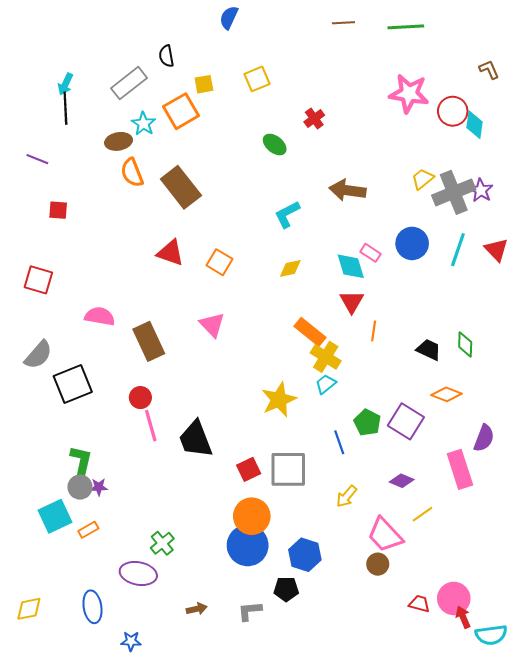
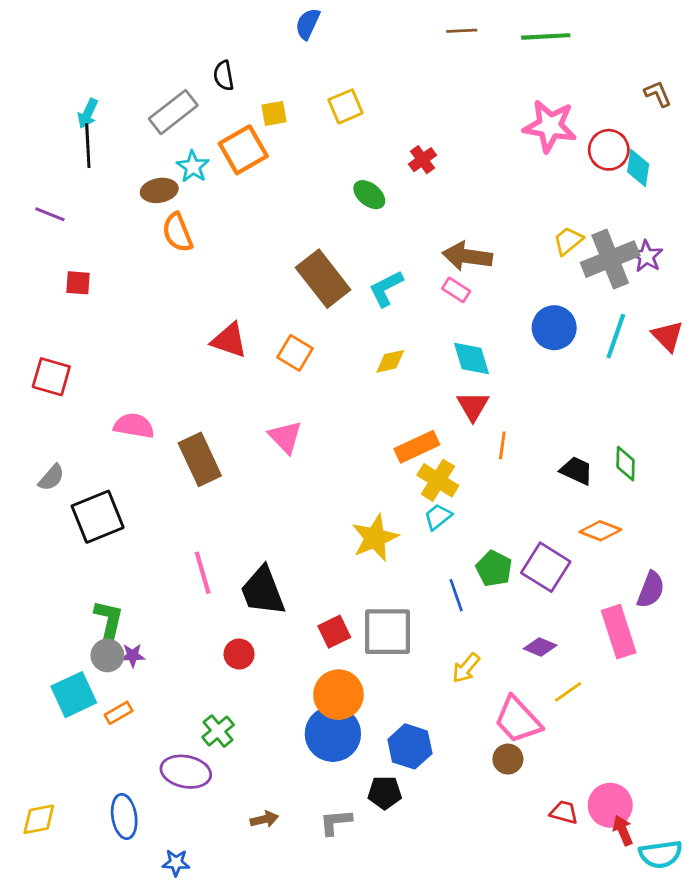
brown rectangle: (181, 187) -> (323, 279), moved
pink rectangle: (370, 253) -> (456, 290), moved
orange rectangle: (310, 332) -> (417, 447), turned -64
gray semicircle: (38, 355) -> (51, 478), size x0.7
red circle: (140, 398) -> (239, 654), moved

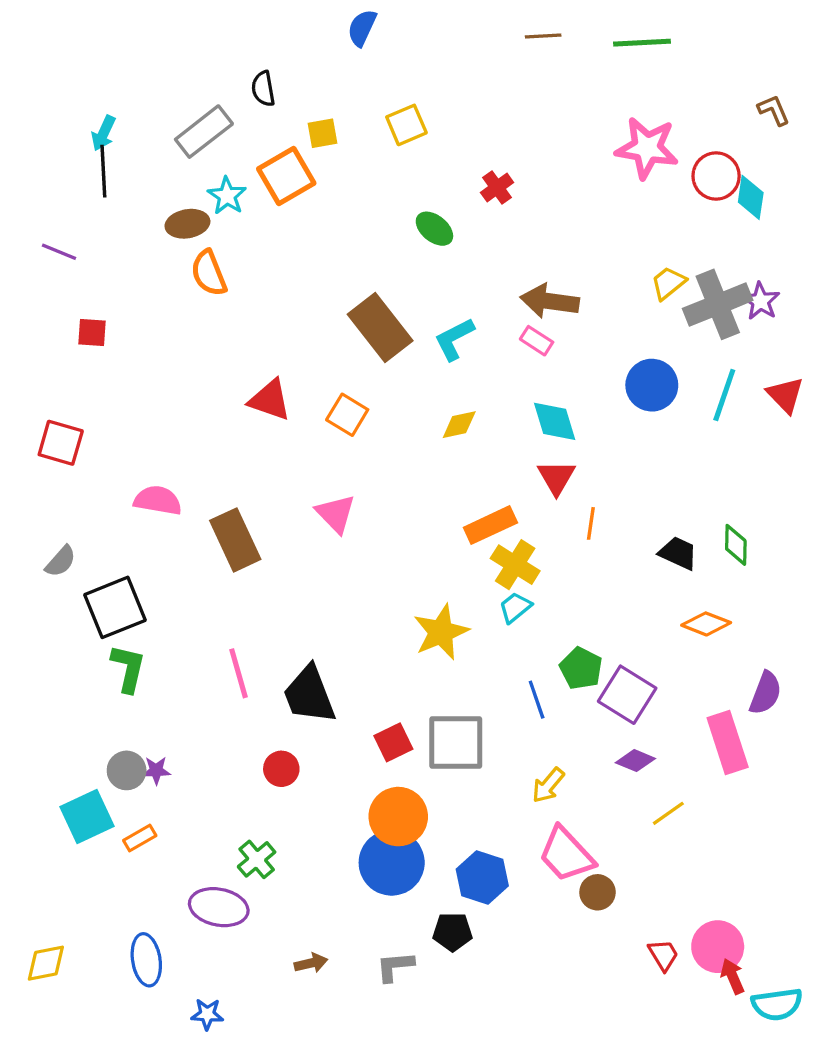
purple square: (546, 567) -> (627, 695), moved
green L-shape: (109, 620) -> (128, 668), moved
pink trapezoid: (518, 720) -> (566, 854), moved
red trapezoid: (564, 812) -> (663, 955), turned 44

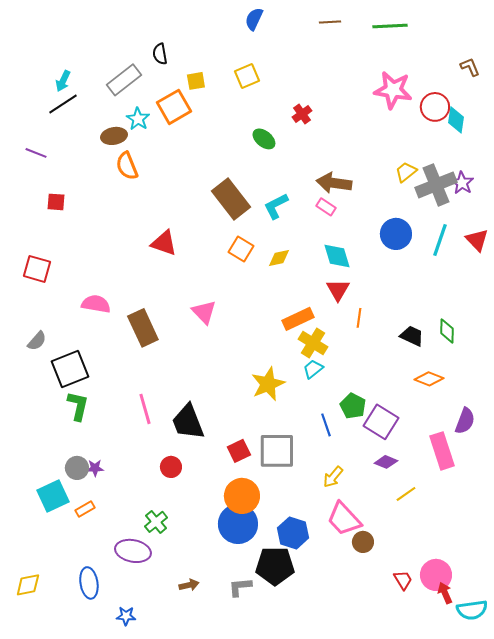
blue semicircle: (362, 28) -> (254, 19), moved
black line: (103, 171) -> (63, 104), turned 60
orange square: (347, 415) -> (241, 249), moved
black pentagon: (453, 932) -> (275, 566), size x1.6

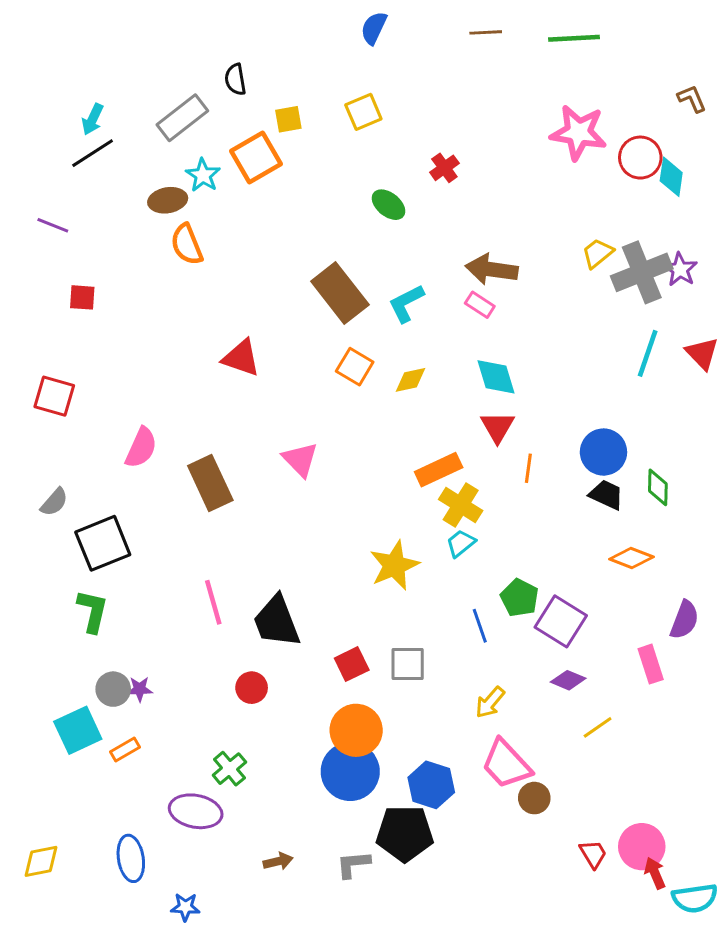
blue circle: (396, 234) -> (603, 452), moved
pink semicircle: (96, 304) -> (141, 448), turned 104
green L-shape: (78, 406) -> (93, 611), moved
gray square: (277, 451) -> (408, 664), size x0.7
pink rectangle: (442, 451) -> (651, 664), size x0.7

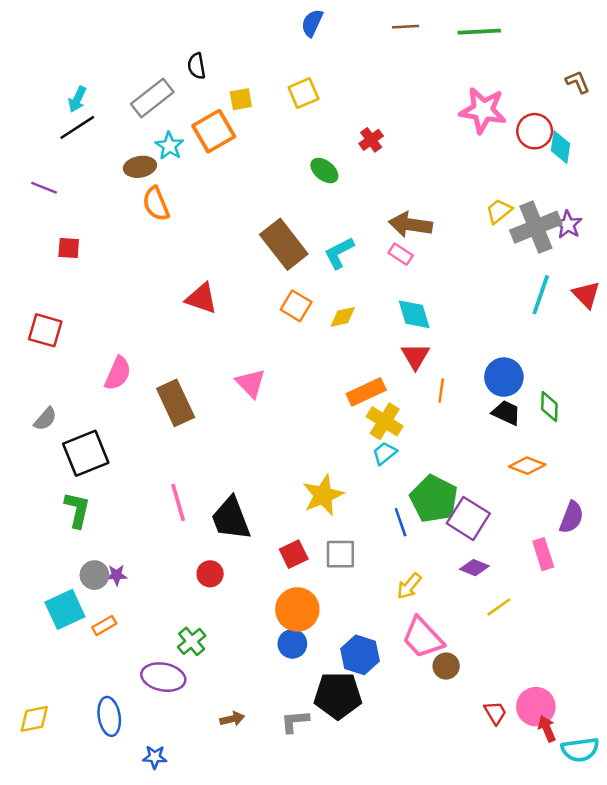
yellow star: (394, 565) -> (323, 495), moved
green pentagon: (520, 598) -> (434, 499), size x1.5
blue circle: (350, 772) -> (292, 644), size x0.6

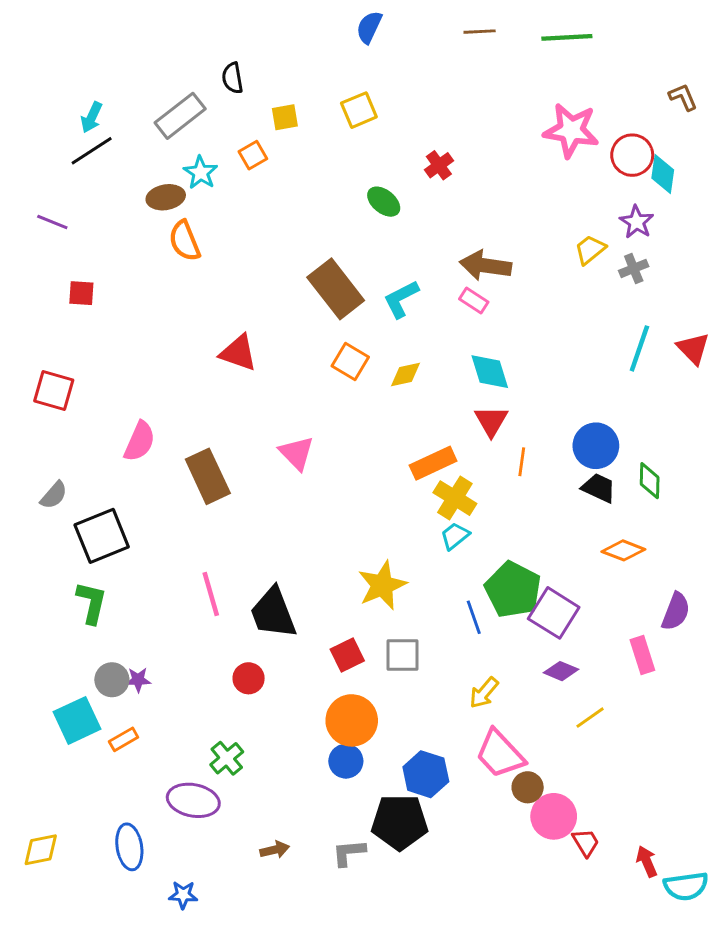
orange square: (214, 131) -> (253, 155), size x0.6
purple star: (568, 225) -> (637, 222), moved
gray cross: (536, 227) -> (634, 268), size x0.5
pink circle: (536, 707) -> (554, 816), moved

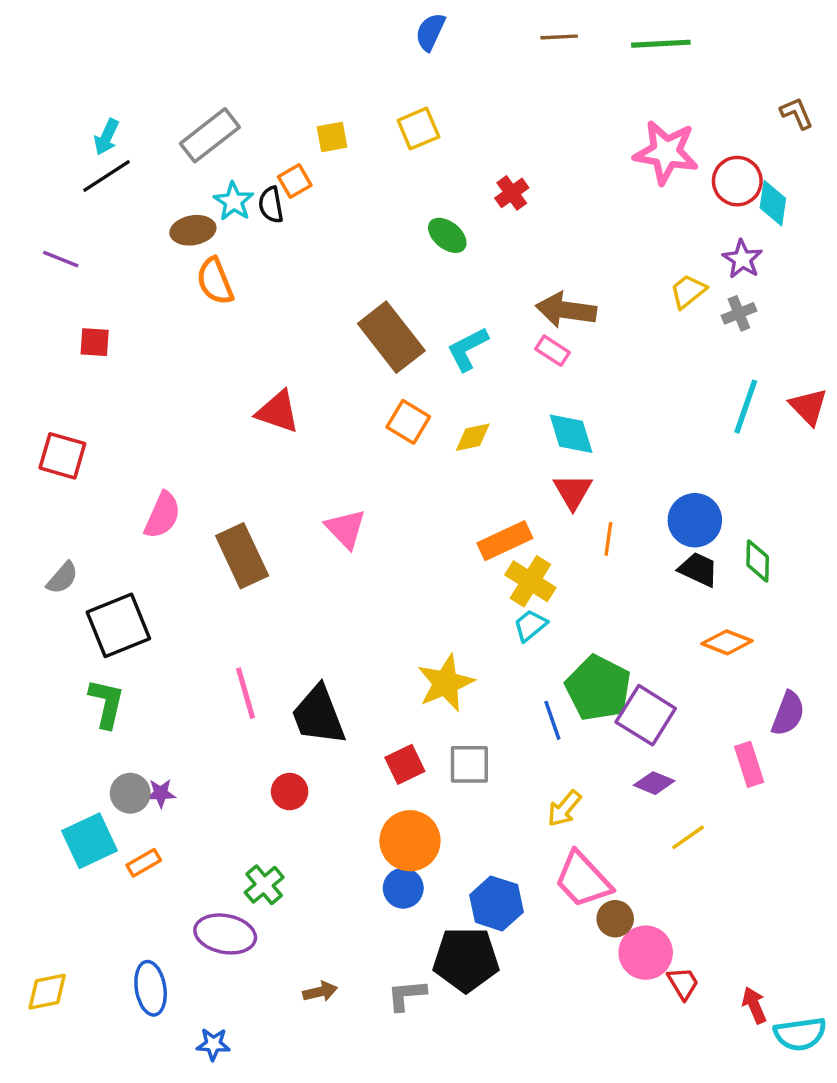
black semicircle: (233, 78) -> (271, 205), moved

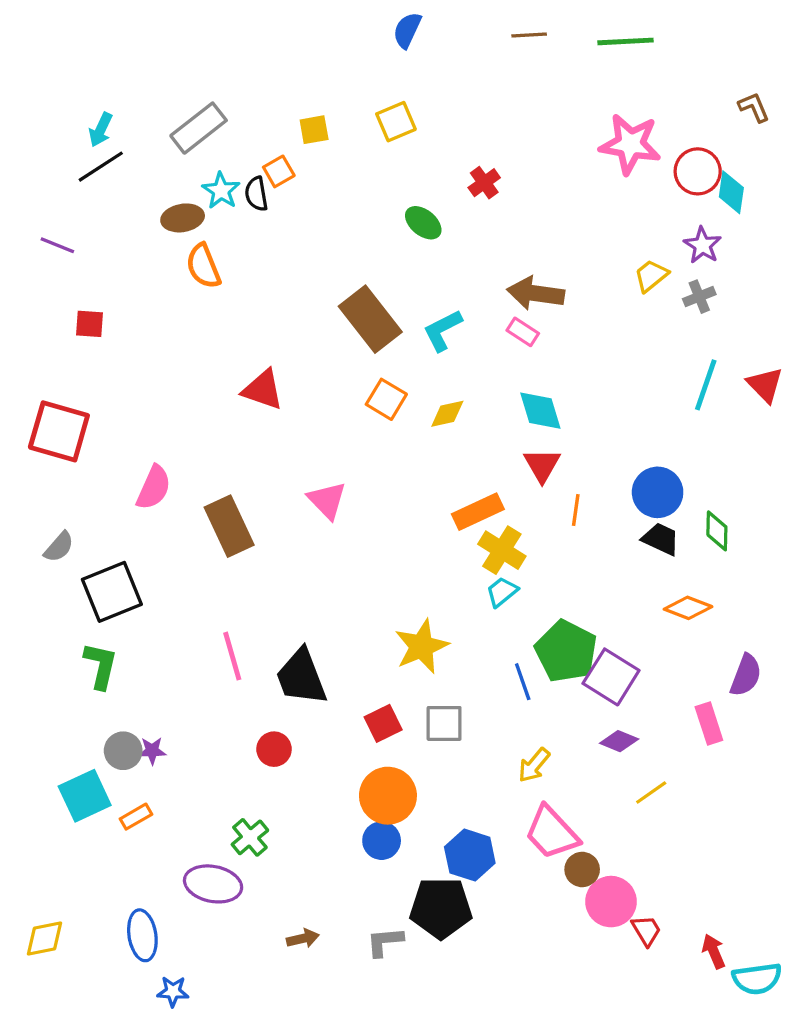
red square: (62, 456) -> (59, 431), size x1.4
blue star: (213, 1044) -> (173, 991), moved

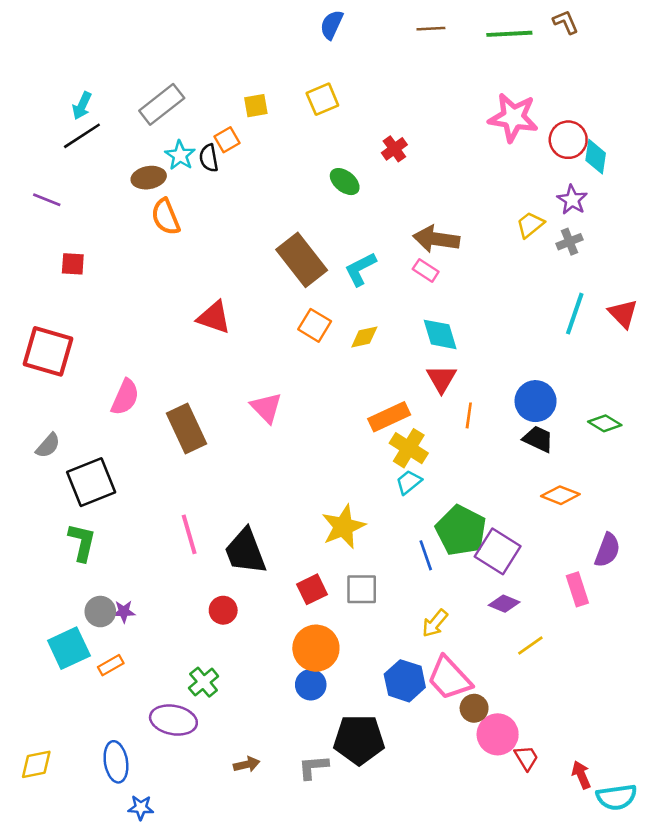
brown L-shape: (754, 107) -> (566, 22), moved
green diamond: (717, 531) -> (605, 423), moved, turned -60
blue hexagon: (470, 855) -> (405, 681), moved

